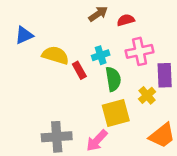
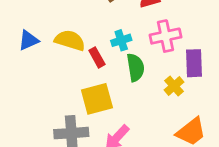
blue triangle: (24, 35) -> (28, 40), moved
yellow square: (116, 113) -> (97, 99), moved

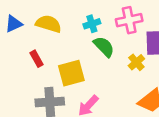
red rectangle: (97, 57) -> (37, 59), moved
green semicircle: (135, 67) -> (104, 47), turned -35

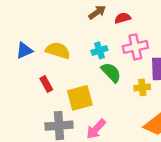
yellow cross: (136, 62) -> (142, 87), turned 35

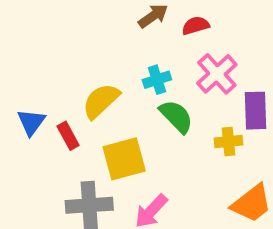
pink cross: (135, 47) -> (217, 74), turned -30
blue triangle: (24, 50) -> (31, 122), moved, turned -30
yellow semicircle: (58, 50) -> (101, 101), moved, turned -60

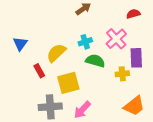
red semicircle: (196, 26) -> (133, 14), moved
green semicircle: (176, 116) -> (95, 61), turned -30
blue triangle: (31, 122) -> (20, 44), moved

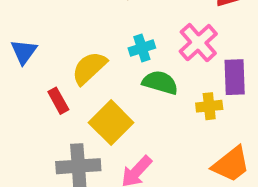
yellow square: (68, 83) -> (111, 123), turned -30

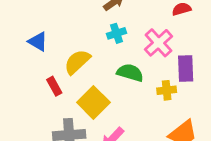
cyan cross: (142, 48) -> (117, 33), moved
blue triangle: (24, 52) -> (38, 41), moved, turned -35

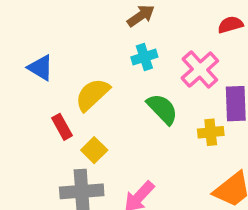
green semicircle: (130, 73) -> (162, 109), turned 30
yellow square: (93, 102) -> (94, 150), moved, size x0.6

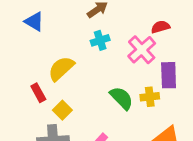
red semicircle: (230, 25) -> (160, 27), moved
blue triangle: (40, 68) -> (34, 22), moved
green semicircle: (162, 109) -> (122, 98), moved

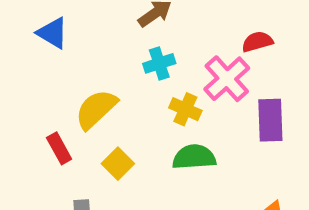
yellow cross: (150, 97) -> (185, 109), moved, turned 30
green semicircle: (122, 98) -> (194, 157), turned -50
yellow square: (62, 110) -> (118, 164), moved

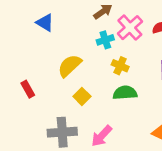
pink cross: (227, 79) -> (130, 28), moved
red rectangle: (59, 148) -> (28, 89), moved

